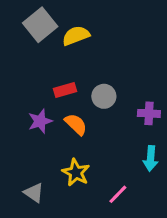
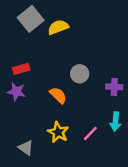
red rectangle: (65, 90) -> (21, 69), moved
purple star: (40, 121) -> (16, 92), moved, turned 30
pink line: (118, 194) -> (90, 133), moved

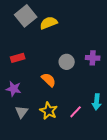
purple cross: (114, 87) -> (93, 58), moved
purple star: (16, 92) -> (14, 89), moved
gray triangle: (26, 148) -> (22, 112), moved, turned 32

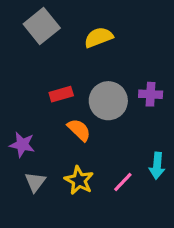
yellow semicircle: (49, 23) -> (99, 37), moved
red rectangle: (18, 58) -> (61, 94), moved
gray circle: (67, 62) -> (108, 101), size x1.5

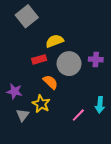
yellow semicircle: (99, 37) -> (55, 41), moved
yellow star: (79, 180) -> (41, 104), moved

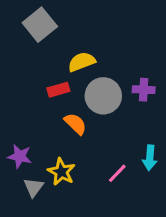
purple star: (14, 91) -> (20, 156), moved
yellow star: (41, 104) -> (61, 172), moved
gray triangle: (23, 115) -> (34, 187), moved

